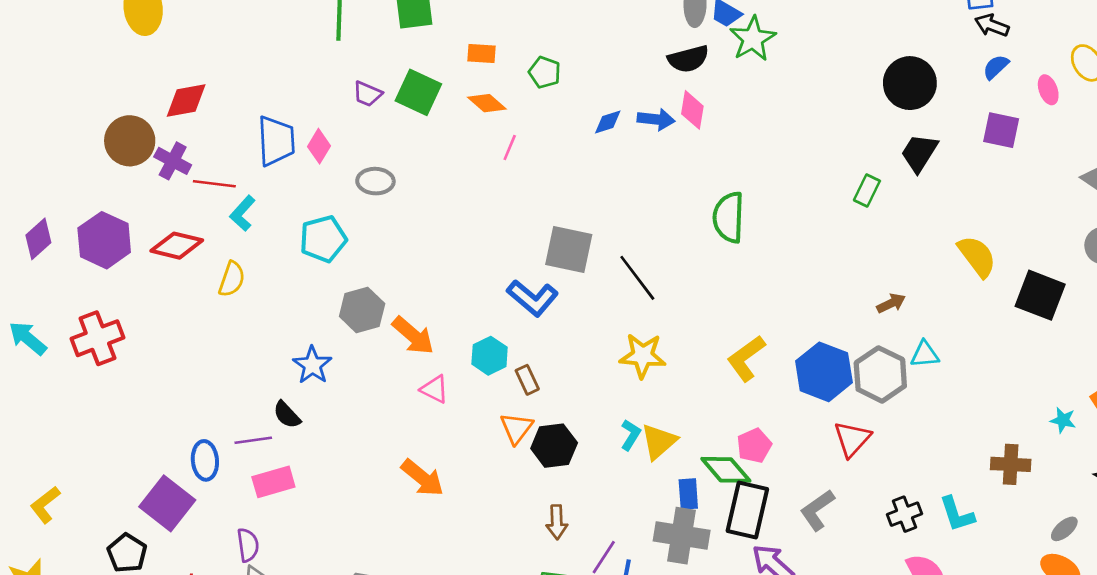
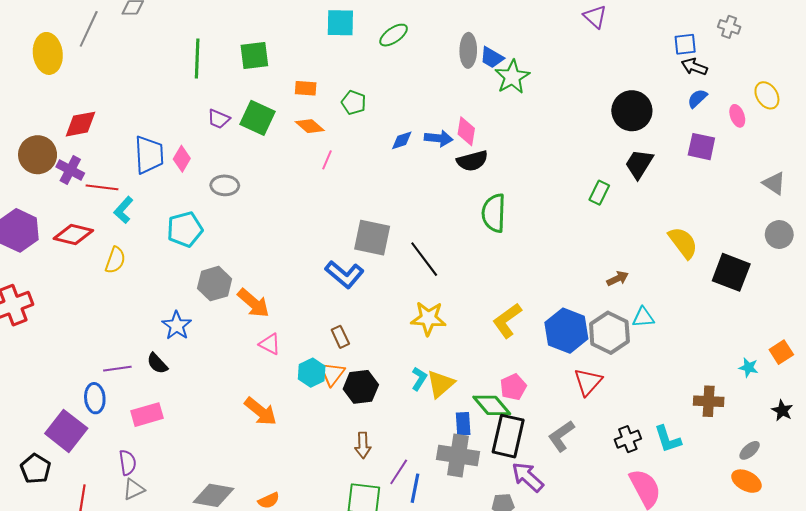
black semicircle: (688, 59) -> (472, 161), moved
cyan hexagon: (490, 356) -> (312, 373), moved
purple line: (253, 440) -> (117, 369), moved

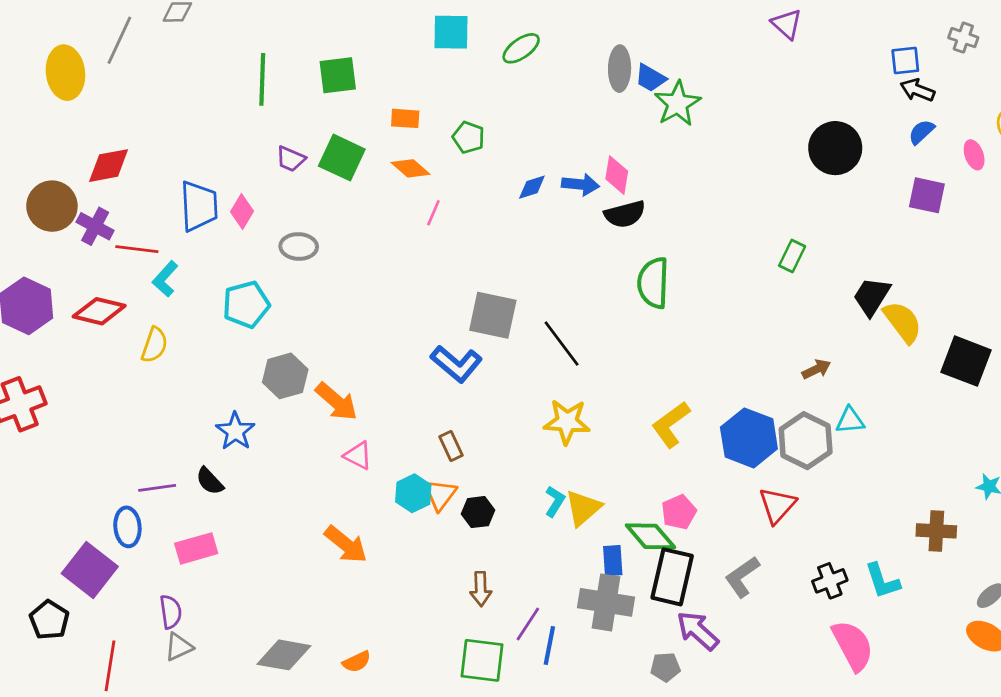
black trapezoid: (639, 164) -> (872, 296), moved
black hexagon: (361, 387) -> (478, 512), size x0.7

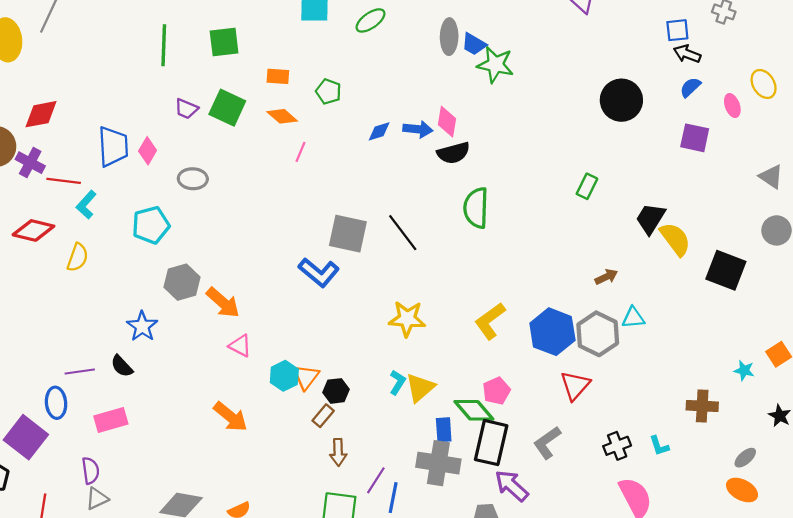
green star: (677, 104) -> (495, 65), turned -30
black line: (562, 344) -> (403, 233), moved
brown rectangle: (451, 446) -> (323, 416), moved, turned 65
cyan L-shape: (882, 581) -> (659, 446), size x0.7

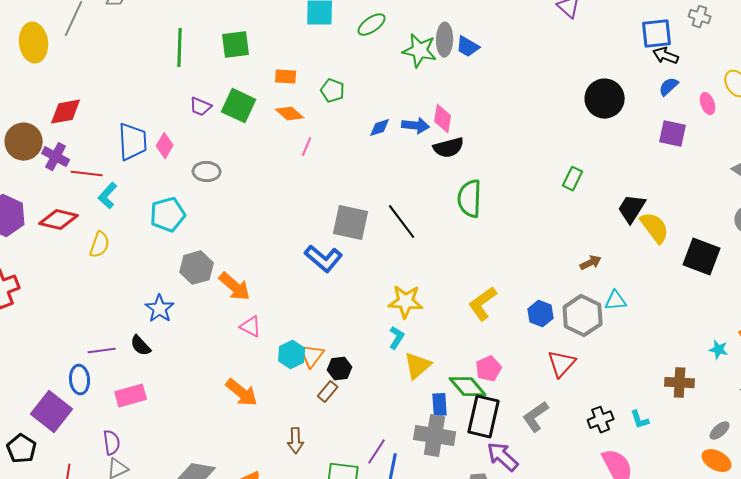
blue square: (677, 30) -> (657, 34), size x1.4
green star: (495, 65) -> (420, 51), moved
blue hexagon: (552, 332) -> (541, 314), size x0.6
cyan L-shape: (397, 382) -> (397, 338), moved
brown arrow: (338, 452) -> (296, 441), moved

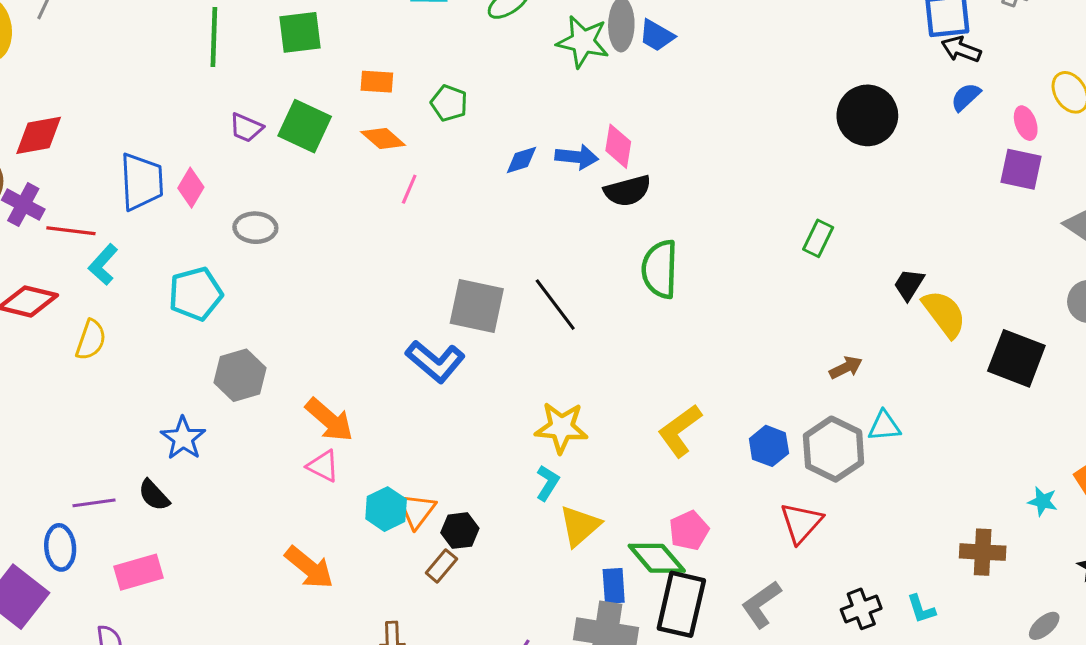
purple square: (673, 134) -> (1021, 169), moved
black trapezoid: (632, 209) -> (909, 285), size x0.7
orange arrow: (235, 287) -> (329, 420), moved

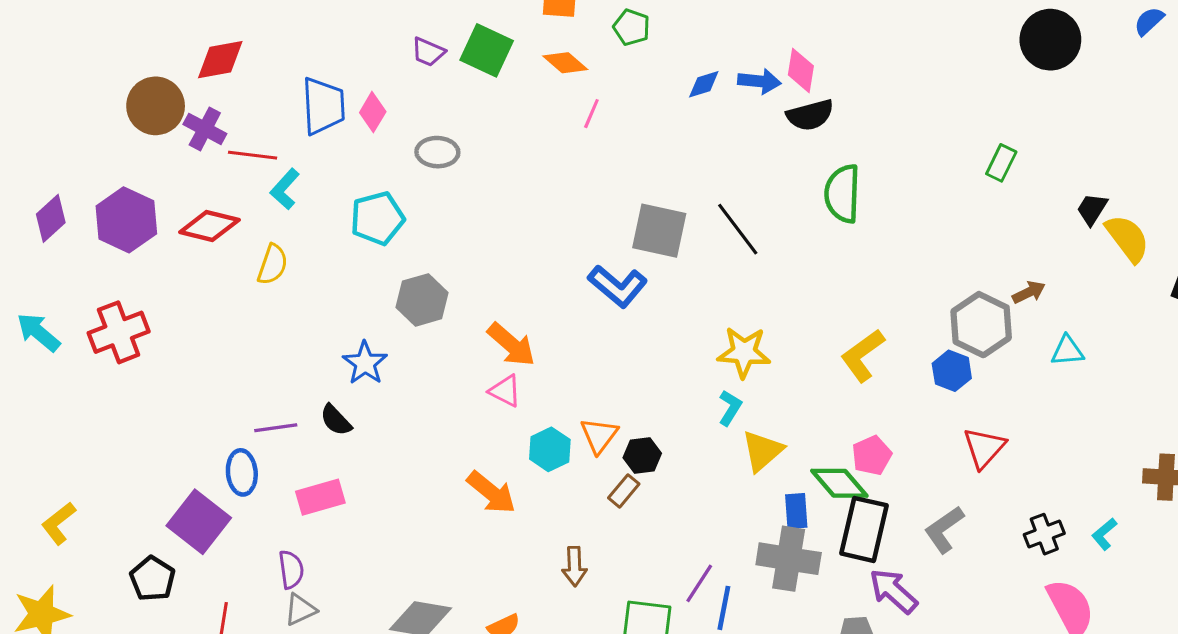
gray hexagon: (834, 449) -> (981, 325), moved
cyan hexagon: (386, 509) -> (550, 449), moved
cyan L-shape: (921, 609) -> (1104, 534), turned 68

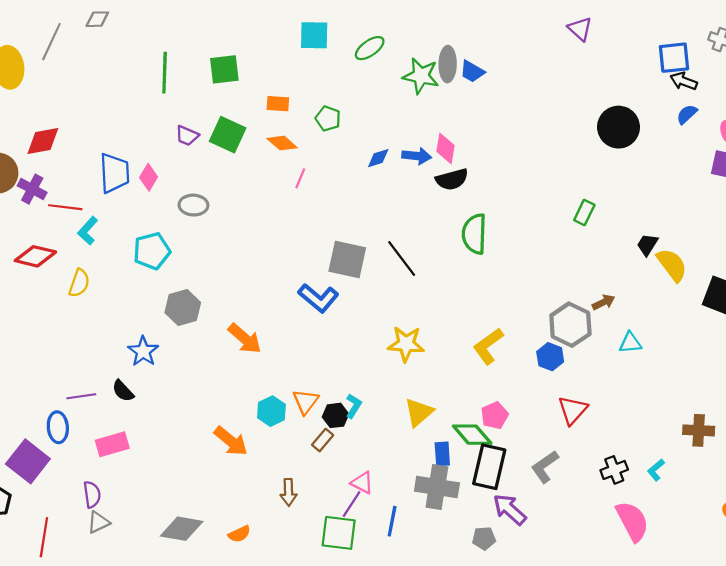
pink triangle: (505, 391) -> (362, 483), moved
cyan L-shape: (730, 408) -> (354, 406), moved
purple line: (699, 583) -> (352, 504), moved

